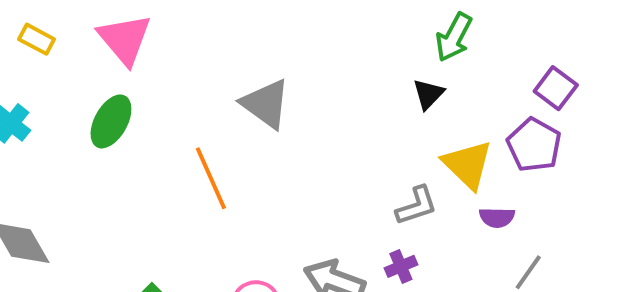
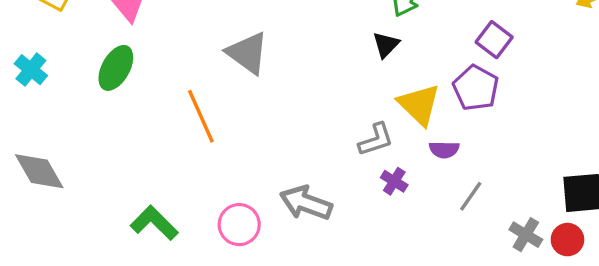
purple cross: (401, 266) -> (394, 181), moved, turned -35

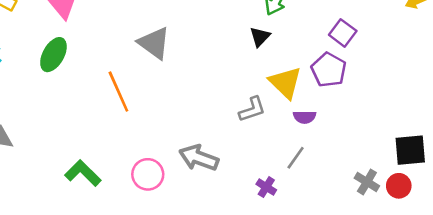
purple cross: (394, 181) -> (266, 187), moved
gray line: (471, 196) -> (296, 158), moved

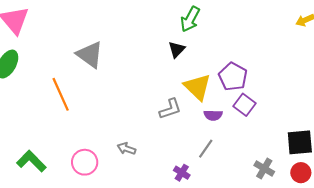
purple square: (343, 33) -> (244, 105), moved
gray arrow: (199, 158) -> (126, 149), size x0.6
red circle: (399, 186) -> (301, 173), moved

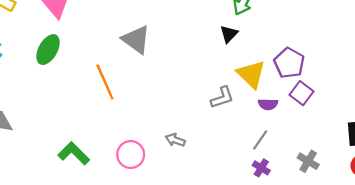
gray cross: (264, 168) -> (308, 161), moved
purple cross: (182, 173) -> (261, 168), moved

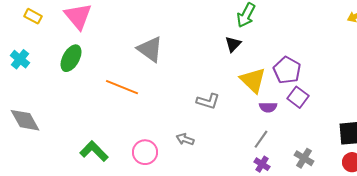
orange line: (105, 82) -> (122, 87), turned -44
gray L-shape: (222, 98) -> (208, 101), moved, turned 35

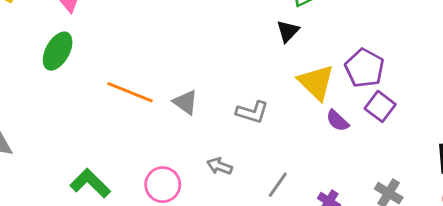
gray triangle: (150, 49) -> (185, 102), moved, size x0.7
purple semicircle: (268, 107) -> (337, 121), turned 42
gray line: (261, 139) -> (278, 185), moved

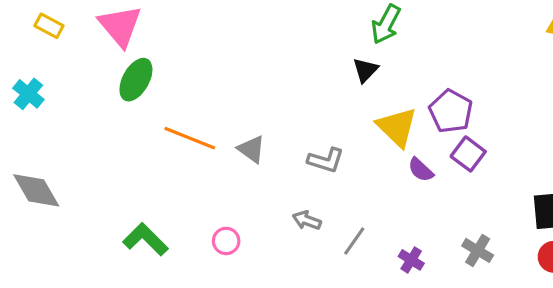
green ellipse: (58, 51) -> (136, 80), moved
gray arrow: (220, 166) -> (307, 220), moved
pink circle: (163, 185) -> (226, 241), size x0.7

